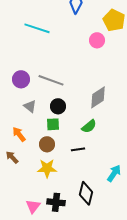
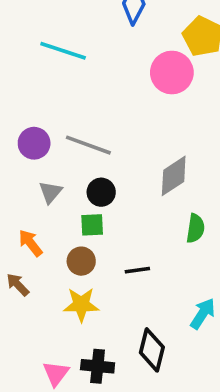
pink circle: (97, 40) -> (172, 73), size x1.5
gray triangle: (30, 106) -> (50, 192), turned 32
green semicircle: (89, 126) -> (195, 228), moved, turned -42

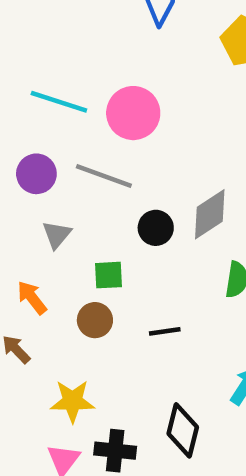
cyan line: (63, 51) -> (59, 102), moved
pink circle: (172, 73) -> (133, 113), moved
black circle: (101, 192) -> (156, 228), moved
yellow star: (81, 305) -> (72, 401), moved

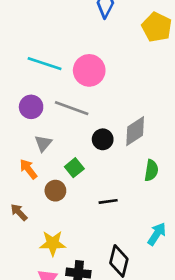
green square: (108, 275) -> (74, 168), turned -36
orange arrow: (32, 298) -> (28, 169), moved
brown circle: (95, 320) -> (55, 191), moved

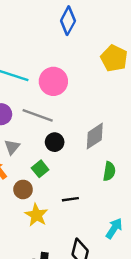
yellow pentagon: (157, 27) -> (114, 58), moved
black circle: (103, 139) -> (55, 142), moved
yellow star: (53, 243) -> (36, 215), moved, turned 30

